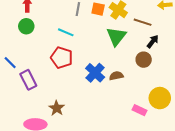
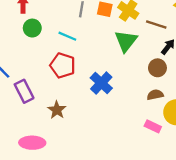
green circle: (26, 26) -> (32, 28), moved
brown semicircle: (116, 76) -> (155, 95), moved
brown star: (57, 108) -> (57, 110), moved

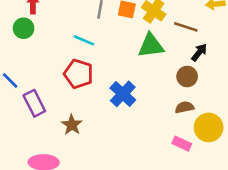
green circle: (32, 28) -> (24, 28), moved
green triangle: (126, 41) -> (151, 46), turned 45

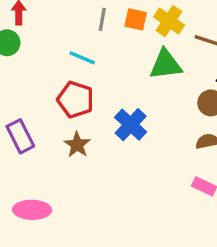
brown star: (72, 125) -> (77, 145), moved

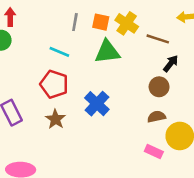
green triangle: (166, 64) -> (107, 52), moved

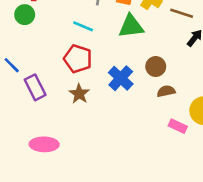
brown circle: (159, 87) -> (156, 67), moved
brown semicircle: (156, 117) -> (166, 91), moved

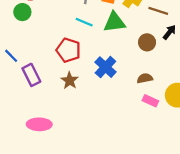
cyan line: (83, 26) -> (84, 22), moved
brown circle: (156, 67) -> (147, 42), moved
pink rectangle: (178, 126) -> (150, 101), moved

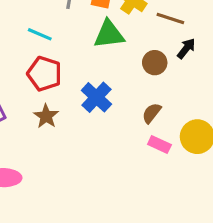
cyan line: (84, 22) -> (40, 34), moved
brown semicircle: (145, 78) -> (152, 113), turned -40

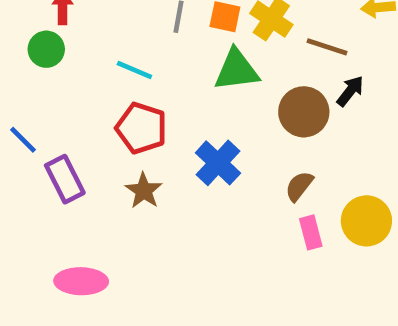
brown circle: (155, 63) -> (304, 112), size x1.4
pink rectangle: (159, 145) -> (311, 232), turned 50

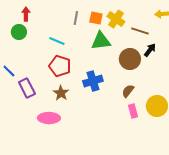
blue cross: (218, 163) -> (93, 81), turned 30
pink ellipse: (81, 281) -> (49, 118), moved

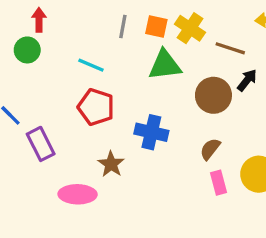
blue cross: (93, 81) -> (151, 132), turned 30
brown star: (61, 93) -> (111, 164), moved

